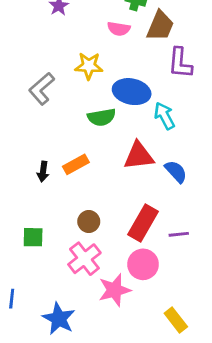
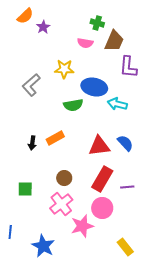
cyan arrow: (164, 116) -> (117, 104), turned -48
red triangle: (139, 156) -> (99, 146), moved

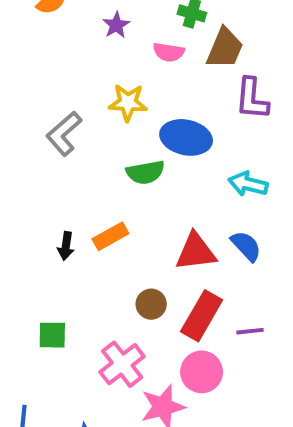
purple star: (43, 27) -> (116, 25), moved
cyan arrow: (117, 104) -> (248, 184), moved
brown circle: (64, 178) -> (151, 304), moved

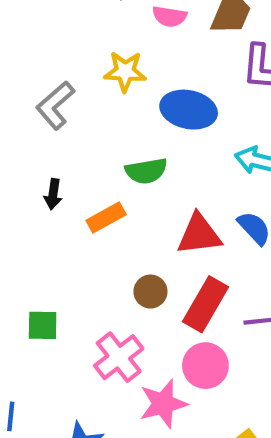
green semicircle: (145, 172) -> (146, 171), moved
black arrow: (66, 246) -> (53, 194), moved

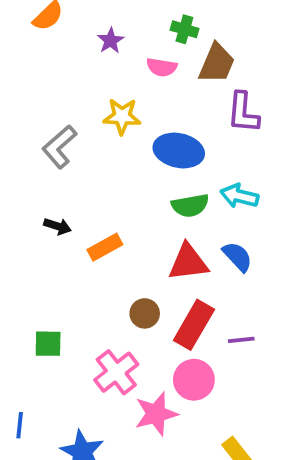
green semicircle: (146, 171) -> (190, 205), moved
black arrow: (53, 194) -> (58, 226), turned -80

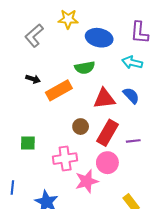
purple L-shape: (243, 113) -> (139, 33), moved
green semicircle: (190, 205) -> (85, 68), moved
orange rectangle: (105, 247) -> (59, 90), size x1.4
pink cross: (116, 372) -> (65, 159), turned 30

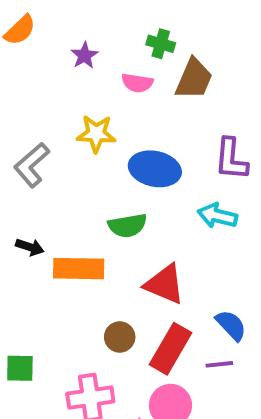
orange rectangle: (59, 90) -> (79, 269), turned 30
blue semicircle: (131, 96) -> (231, 325), moved
red triangle: (104, 99) -> (165, 284), turned 30

